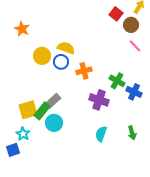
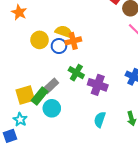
orange cross: (84, 71) -> (73, 41), moved
green cross: (117, 81) -> (76, 73), moved

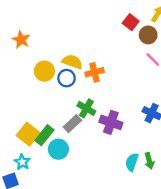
orange cross: (73, 41) -> (95, 72), moved
gray rectangle: (51, 86) -> (72, 124), moved
yellow square: (25, 95) -> (28, 134), turned -36
cyan semicircle: (100, 120) -> (132, 162), moved

